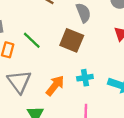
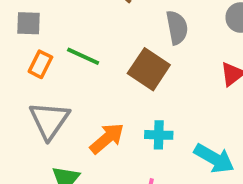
green line: (32, 40) -> (83, 56), turned -30

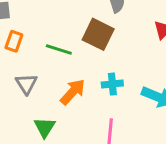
green line: (83, 56) -> (59, 50), moved
gray triangle: (49, 120) -> (26, 84), size x0.7

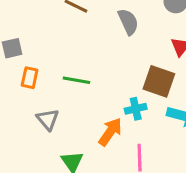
brown square: (98, 34) -> (159, 81), moved
orange arrow: (73, 92) -> (110, 132), moved

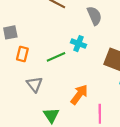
green line: (76, 80) -> (56, 57), turned -36
cyan cross: (136, 109) -> (79, 44), moved, turned 32

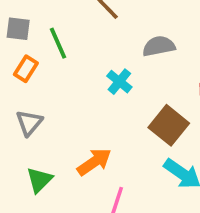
gray semicircle: (94, 16) -> (159, 46), turned -96
green line: (56, 57) -> (58, 43), moved, turned 72

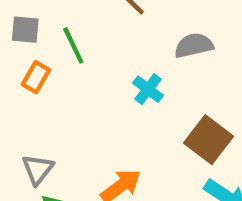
gray triangle: (29, 123) -> (38, 169), moved

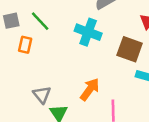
cyan cross: (148, 89) -> (88, 32), size x1.5

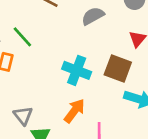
cyan cross: (88, 32) -> (77, 70), moved

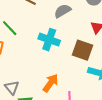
cyan cross: (77, 70) -> (49, 40), moved

